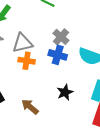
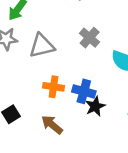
blue cross: (58, 55) -> (84, 91), moved
orange cross: (27, 61) -> (54, 87), moved

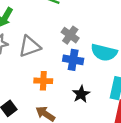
blue cross: (84, 91) -> (73, 60), moved

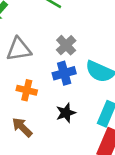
blue cross: (73, 60) -> (64, 73), turned -36

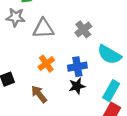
blue cross: (64, 73) -> (77, 67), moved
orange cross: (27, 90) -> (46, 64), turned 35

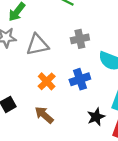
gray cross: (83, 29) -> (80, 39), turned 35
black star: (77, 86) -> (96, 117), moved

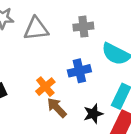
orange cross: (47, 81) -> (45, 87), moved
brown arrow: (44, 115) -> (57, 108), moved

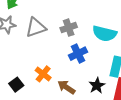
gray cross: (83, 27) -> (69, 28), moved
orange cross: (45, 87) -> (43, 74), moved

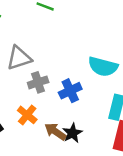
gray cross: (69, 28) -> (38, 82), moved
black star: (97, 86) -> (72, 133), moved

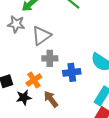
gray triangle: (19, 58) -> (42, 36), turned -35
black star: (72, 133) -> (24, 98), moved

